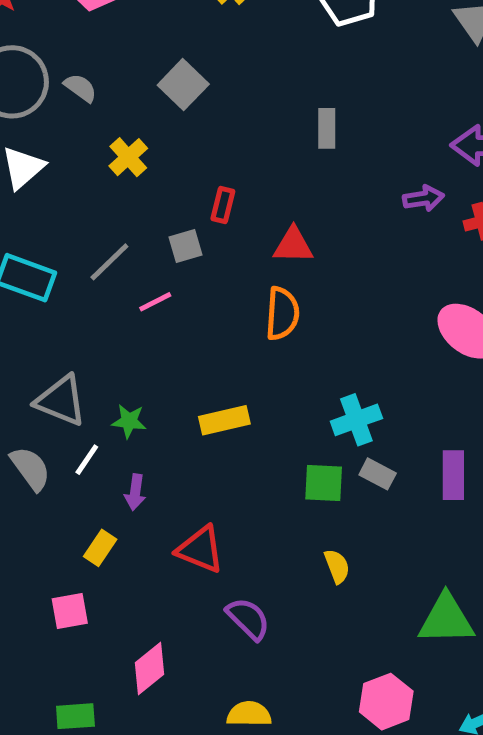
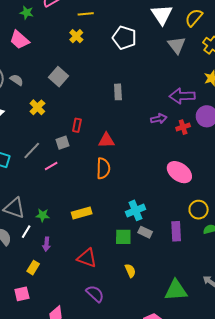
red triangle: (200, 549) -> (87, 258), moved

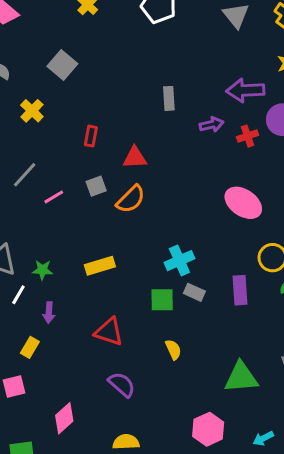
gray rectangle: (118, 92) -> (169, 98), moved
gray square: (62, 143) -> (96, 186), moved
orange semicircle: (103, 168) -> (131, 199), turned 45

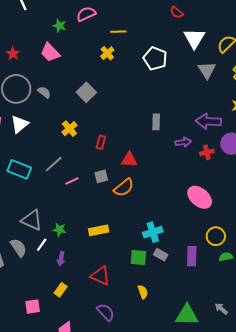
yellow cross: (32, 111) -> (69, 129), moved
yellow rectangle: (30, 347) -> (61, 290), moved

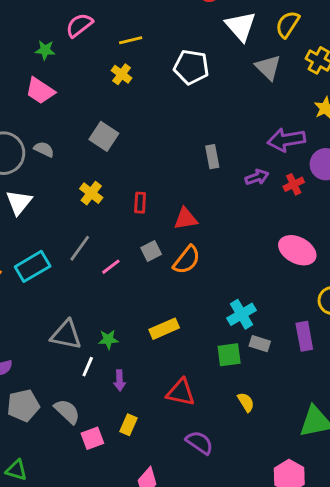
cyan rectangle: (19, 169) -> (33, 266), turned -40
gray semicircle: (18, 248) -> (67, 411), moved
pink square: (33, 307) -> (92, 438), moved

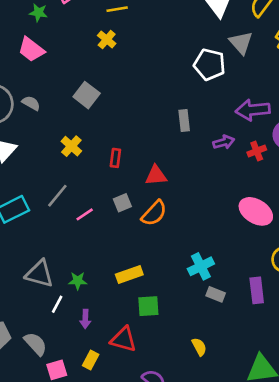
white pentagon: (191, 67) -> (210, 64), moved
green square: (229, 355) -> (148, 306), moved
red triangle: (181, 392) -> (123, 339), moved

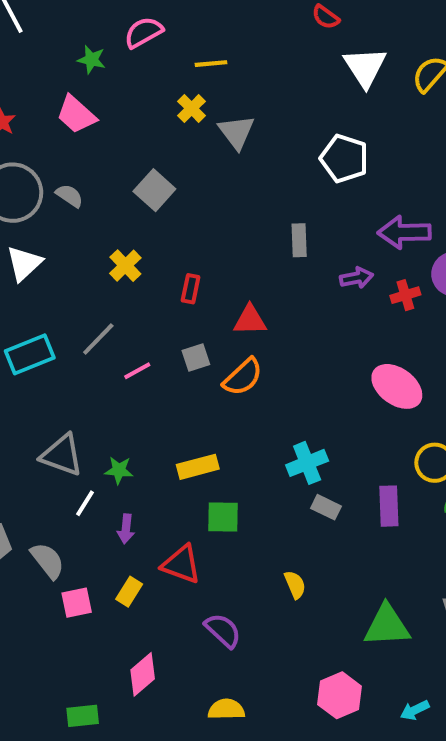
gray triangle: (241, 43) -> (236, 132), moved

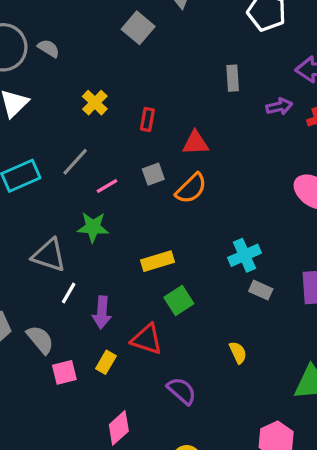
gray square: (154, 190) -> (138, 28), moved
green star: (119, 470) -> (93, 227), moved, size x1.4
green square: (223, 517) -> (179, 301), turned -32
purple arrow: (126, 529) -> (102, 312), size x1.4

